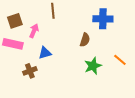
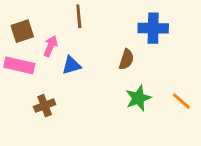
blue triangle: (45, 53) -> (71, 65), moved
orange line: (120, 60) -> (181, 101), moved

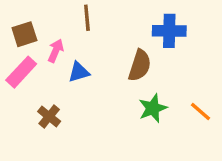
brown semicircle: (126, 59) -> (140, 65), size x1.4
pink rectangle: (19, 65) -> (21, 72), turned -60
brown cross: (45, 106) -> (49, 116), turned -30

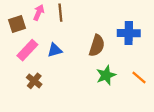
blue cross: (169, 31) -> (129, 33), moved
pink arrow: (56, 51) -> (39, 13), moved
pink rectangle: (21, 72) -> (27, 50), moved

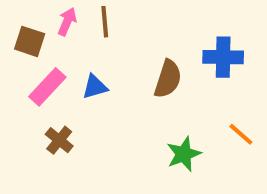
brown square: (17, 24) -> (30, 41), turned 36
green star: (106, 75) -> (184, 154), moved

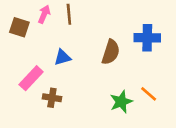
pink rectangle: (47, 87) -> (31, 78), moved
orange line: (241, 134) -> (149, 94), moved
brown cross: (59, 140) -> (52, 98), moved, turned -30

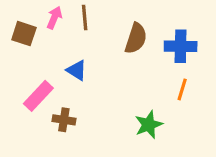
brown semicircle: (111, 52) -> (136, 38), moved
blue triangle: (62, 57) -> (77, 70), turned 48
orange line: (149, 94) -> (182, 89), moved, turned 66

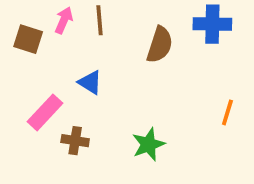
blue cross: (181, 46) -> (212, 24), moved
orange line: (182, 89) -> (227, 112), moved
green star: (149, 125) -> (148, 144), moved

